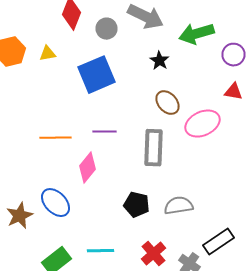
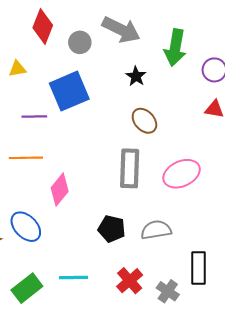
green arrow: (196, 34) -> (175, 48), turned -64
pink ellipse: (202, 124) -> (182, 174), moved
purple line: (104, 132) -> (34, 117), moved
black rectangle: (218, 242) -> (198, 268), turned -56

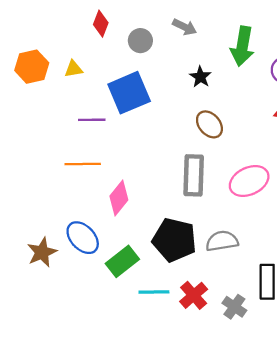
red diamond: (43, 26) -> (101, 24), size x0.7
gray arrow: (121, 30) -> (185, 27), size x0.6
black pentagon: (112, 229) -> (174, 240), size x1.5
cyan line: (73, 278) -> (154, 292), moved
green rectangle: (27, 288) -> (122, 261), moved

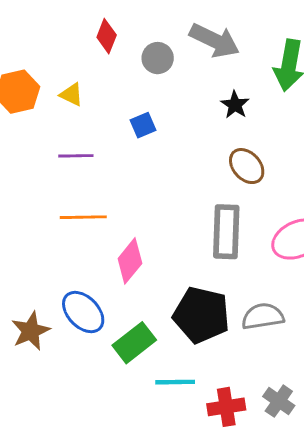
gray arrow: (185, 27) -> (215, 41), size x1.6
yellow triangle: (74, 69) -> (72, 95), turned 36
blue square: (129, 93) -> (143, 125), size x0.5
purple line: (92, 120) -> (76, 156), moved
red cross: (194, 295) -> (226, 407), moved, turned 32

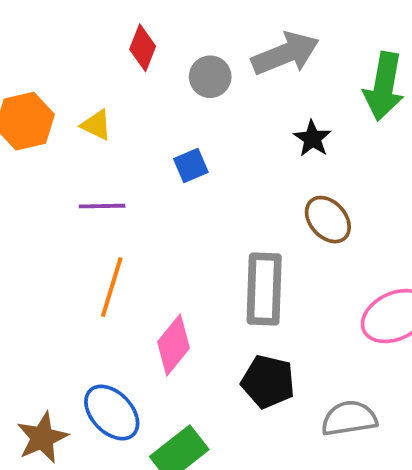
gray arrow: (215, 41) -> (285, 54), turned -48
orange line: (83, 217) -> (112, 287), turned -72
gray rectangle: (226, 232) -> (264, 289), moved
black pentagon: (201, 315) -> (268, 382), moved, size x0.7

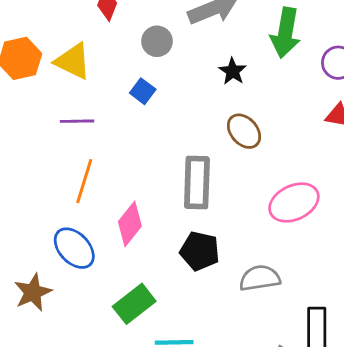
gray circle: (210, 77) -> (157, 41), moved
yellow triangle: (96, 125) -> (73, 61), size x1.6
blue square: (191, 166) -> (143, 91), turned -30
blue ellipse: (112, 413) -> (74, 248), moved

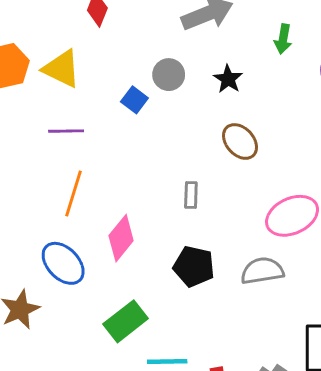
green arrow: (285, 33) -> (283, 39), size x0.6
gray circle: (157, 41) -> (169, 75), moved
gray rectangle: (197, 183) -> (191, 195), size x0.5
gray semicircle: (260, 278) -> (262, 271), moved

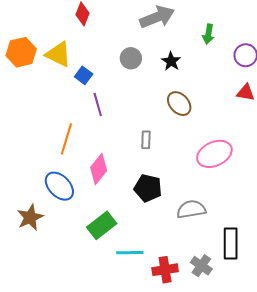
blue square: (134, 100) -> (84, 75), moved
purple line: (66, 131) -> (98, 105), moved, turned 75
gray semicircle: (262, 271) -> (191, 209), moved

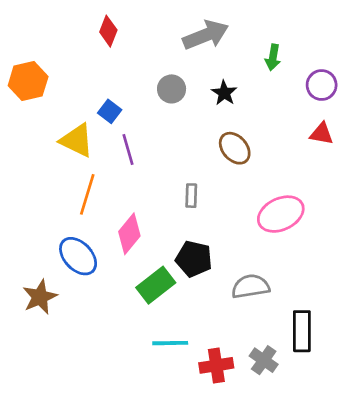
yellow triangle: (58, 54) -> (77, 140), moved
green rectangle: (102, 225) -> (156, 285), moved

